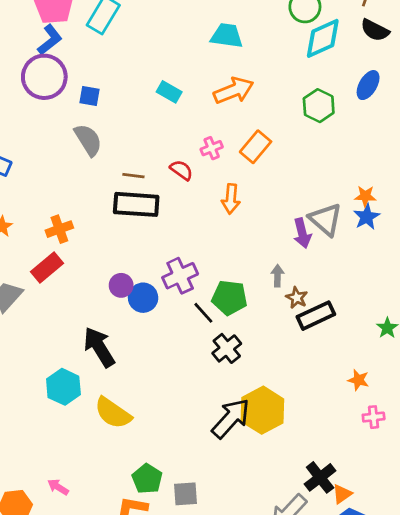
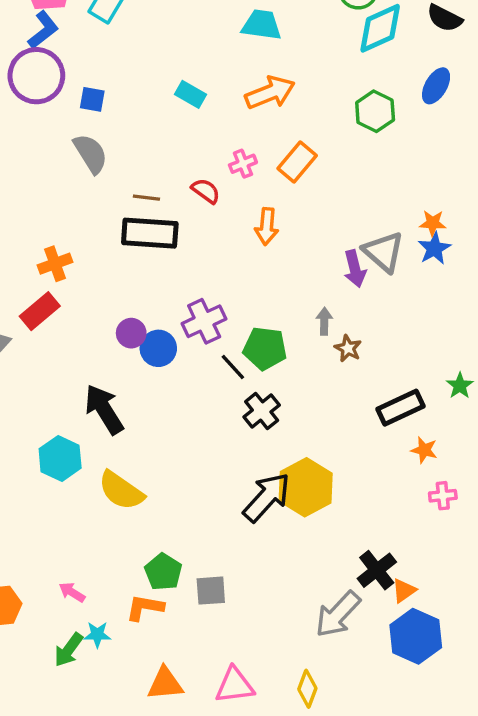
black rectangle: (316, 316) -> (400, 408), moved
pink arrow: (58, 487) -> (72, 592), moved

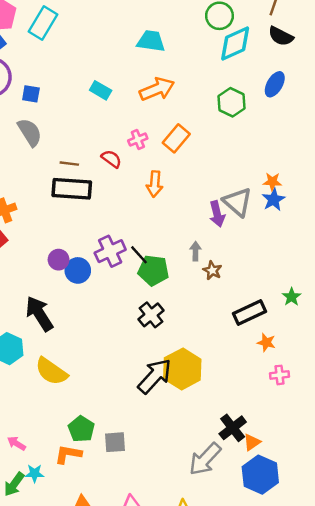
black line: (233, 367) -> (139, 255), moved

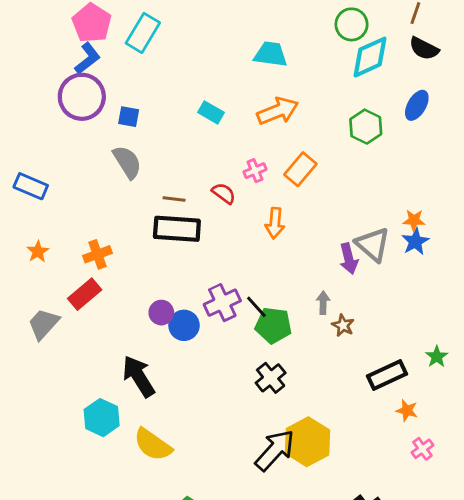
pink cross: (280, 375) -> (422, 449), turned -30

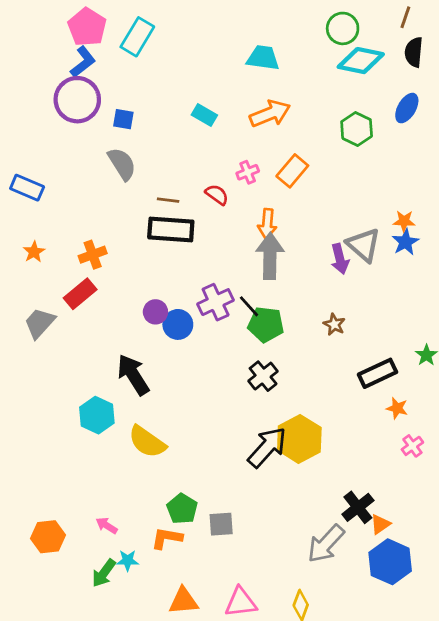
black semicircle: (424, 49) -> (414, 52), turned 68
cyan diamond: (370, 57) -> (361, 61), turned 36
gray arrow: (323, 303) -> (270, 256), moved, size x2.0

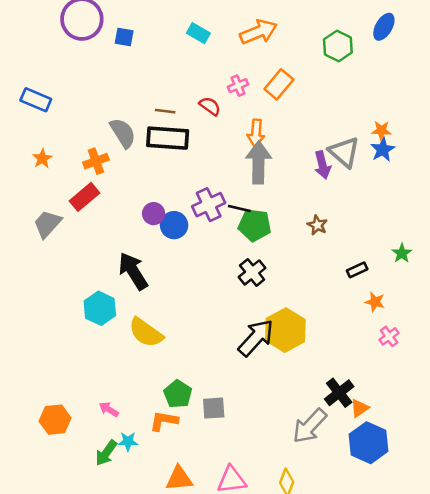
gray semicircle: (122, 164) -> (123, 133), moved
black line: (249, 306) -> (239, 208), turned -35
black rectangle: (378, 373) -> (357, 270), size x0.6

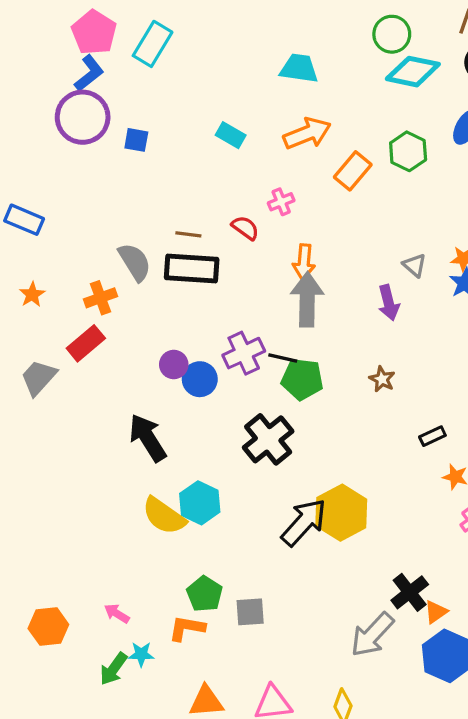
orange rectangle: (279, 84) -> (353, 171), moved
gray triangle: (344, 152) -> (415, 265), moved, size x0.6
black cross: (252, 272) -> (268, 439), moved, size x1.4
cyan hexagon: (100, 308) -> (200, 503), moved

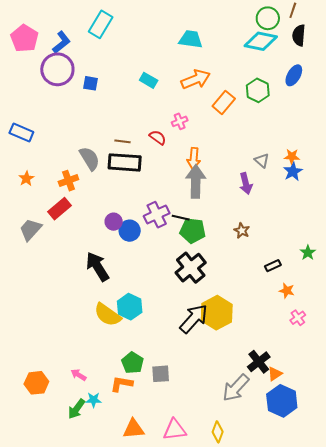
pink pentagon: (94, 33) -> (24, 38), moved
green circle: (392, 34) -> (268, 18), moved
black cross: (268, 439) -> (191, 268), moved

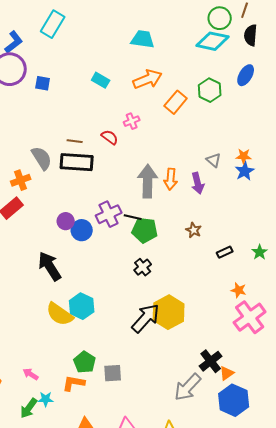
orange arrow: (194, 158) -> (171, 179), moved
black rectangle: (273, 266) -> (225, 252), moved
black cross: (191, 268) -> (143, 267), size x0.6
pink cross: (298, 318) -> (250, 317), size x2.0

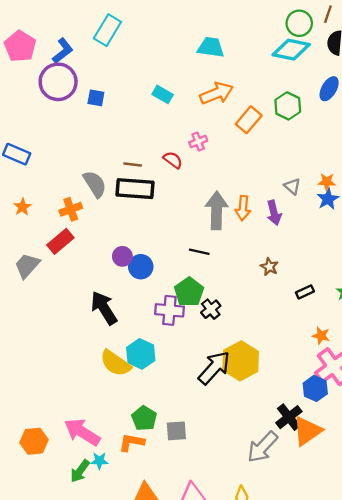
purple cross: (109, 214) -> (169, 310), moved, turned 30
green pentagon: (145, 230) -> (189, 292), moved, turned 30
orange triangle: (227, 373) -> (307, 431), size x1.8
pink arrow: (31, 374) -> (82, 432), size x2.0
blue hexagon: (234, 400) -> (315, 388), moved, size x0.7

